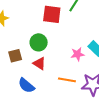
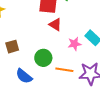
green circle: (39, 42) -> (43, 58), moved
red triangle: (39, 63) -> (55, 25), moved

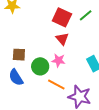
pink star: (75, 44) -> (58, 60), moved
brown square: (12, 47) -> (19, 55), moved

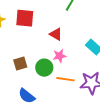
red square: (62, 17) -> (25, 18), moved
blue semicircle: (16, 77) -> (27, 96), moved

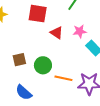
red square: (25, 18) -> (38, 14), moved
pink star: (60, 56) -> (80, 31), moved

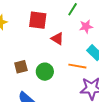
pink star: (80, 31) -> (86, 27), moved
orange line: (63, 78) -> (77, 66), moved

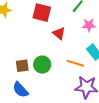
brown square: (21, 67) -> (22, 66), moved

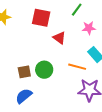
blue semicircle: (20, 90) -> (24, 96), turned 96

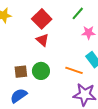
red square: (41, 18) -> (42, 19), turned 30
red triangle: (59, 38) -> (42, 40), moved

